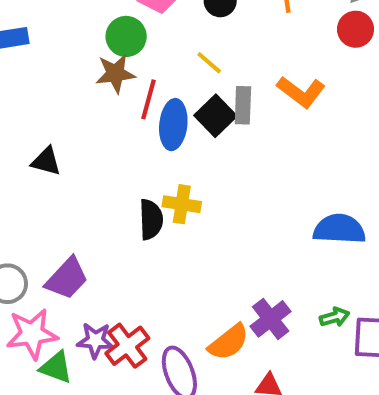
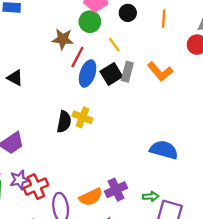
green circle: (126, 36) -> (90, 22), moved
purple star: (95, 340) -> (19, 180), turned -30

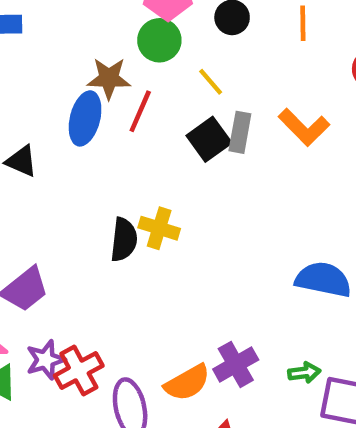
blue ellipse: (88, 74) -> (85, 118), moved

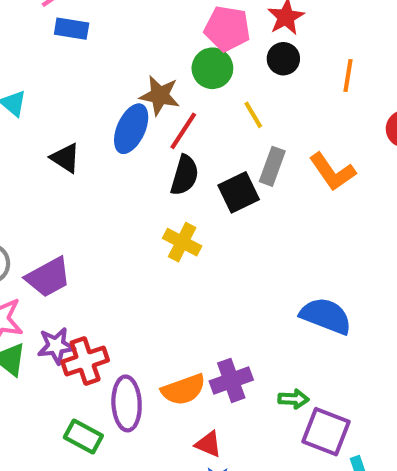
black square: (209, 139) -> (239, 192), moved
black semicircle: (124, 240) -> (185, 175), moved

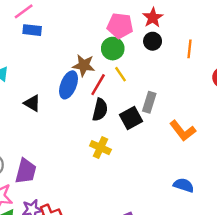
yellow line: (253, 115) -> (120, 74), moved
orange L-shape: (332, 172) -> (183, 131), moved
purple trapezoid: (48, 277) -> (26, 171), turned -44
blue semicircle: (326, 316) -> (184, 185), size x0.7

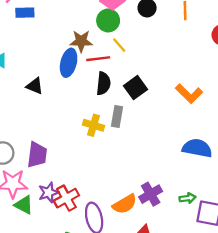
red line: (98, 85) -> (98, 59), turned 60
gray rectangle: (149, 102) -> (117, 116), moved
yellow cross: (100, 148) -> (94, 125), moved
blue semicircle: (184, 185) -> (197, 148), size x1.4

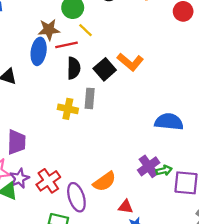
orange L-shape: (189, 94) -> (130, 62), moved
purple star: (49, 193) -> (19, 178), moved
purple cross: (151, 194) -> (149, 166), moved

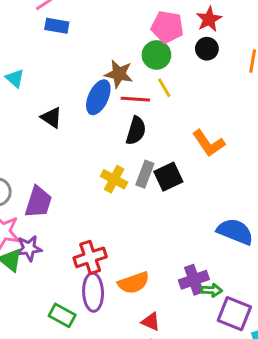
black square: (105, 69) -> (168, 177), moved
red cross: (48, 181) -> (90, 257), moved

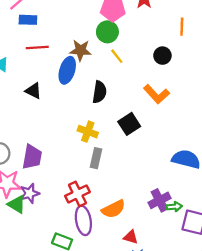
black circle: (207, 49) -> (162, 56), moved
red line: (135, 99) -> (37, 48), moved
gray rectangle: (145, 174) -> (96, 158), moved

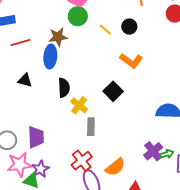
yellow line: (117, 56) -> (105, 30), moved
black semicircle: (99, 92) -> (64, 88), moved
yellow cross: (88, 132) -> (79, 105), turned 30

